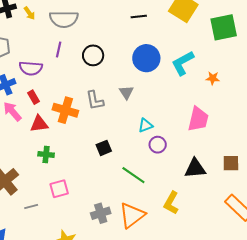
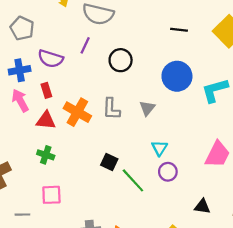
cyan triangle: (145, 125) -> (160, 148), turned -49
black square: (104, 148) -> (109, 162), turned 35
black triangle: (195, 168) -> (202, 206), size x0.7
green line: (133, 175) -> (133, 180), moved
gray line: (31, 206) -> (22, 215), moved

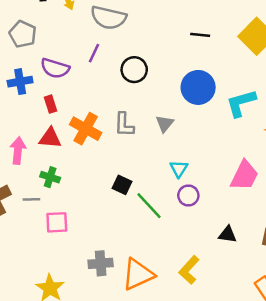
pink arrow: (20, 100) -> (18, 151), moved, turned 35
gray line: (22, 215) -> (31, 199), moved

